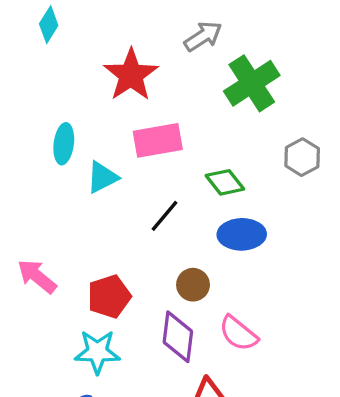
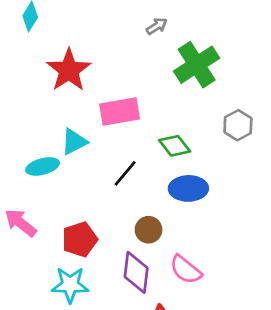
gray arrow: (203, 36) -> (157, 26), size x0.7
red star: (131, 75) -> (69, 70), moved
cyan ellipse: (64, 144) -> (43, 166), moved, turned 68

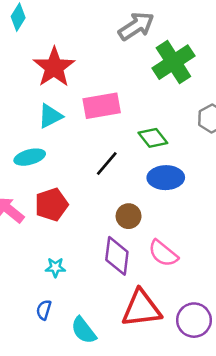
gray arrow: (157, 26) -> (136, 26), size x1.8
cyan triangle: (74, 142) -> (50, 116), moved
red pentagon: (80, 239) -> (52, 205), moved
cyan star: (70, 285) -> (55, 267), size x0.6

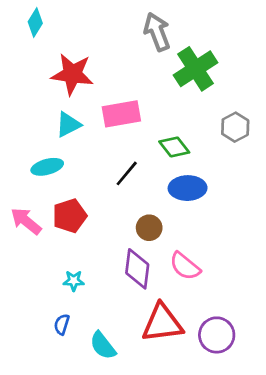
gray arrow: (136, 26) -> (157, 32), turned -78
red star: (54, 67) -> (72, 74), turned -30

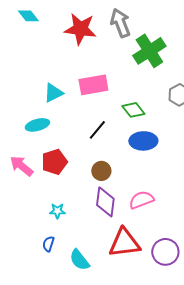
cyan diamond: (35, 23) -> (28, 16), turned -70
red star: (72, 74) -> (80, 29), moved
brown circle: (149, 228) -> (101, 171), moved
pink semicircle: (185, 266) -> (141, 200), turned 120

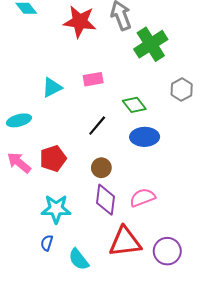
pink rectangle: (93, 85) -> (93, 79), size x0.7
cyan ellipse: (37, 125) -> (19, 120), moved
cyan star: (57, 211) -> (56, 209), size x1.8

